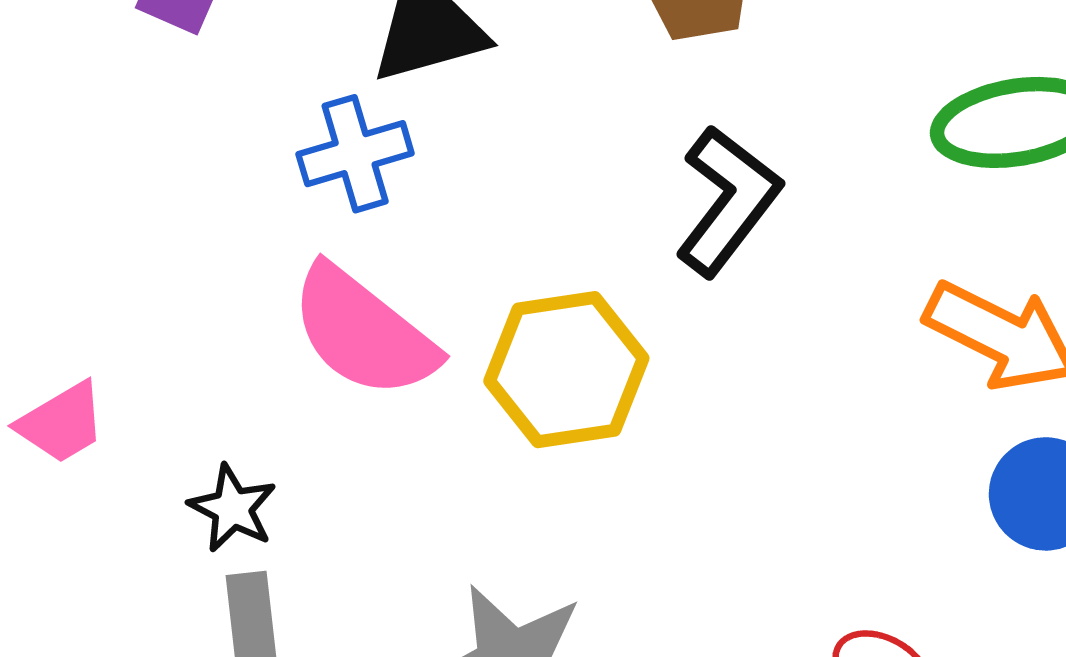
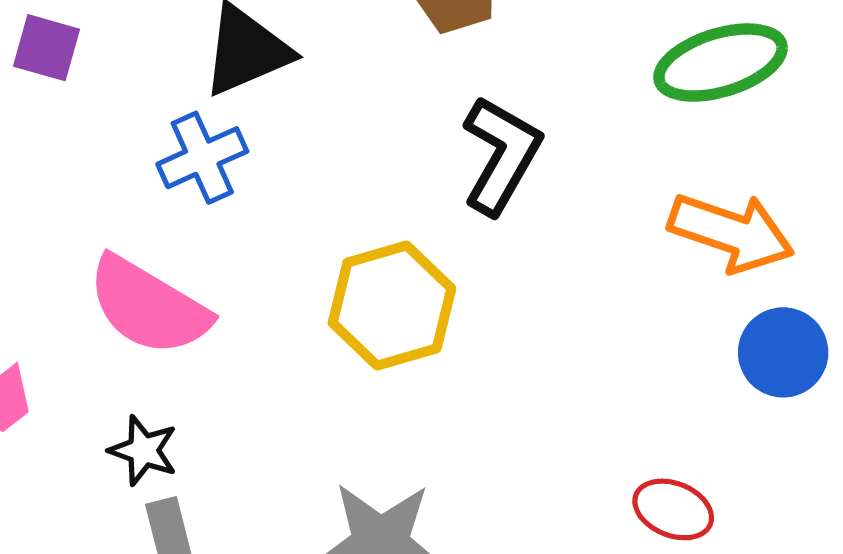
pink semicircle: (363, 332) -> (148, 306), moved

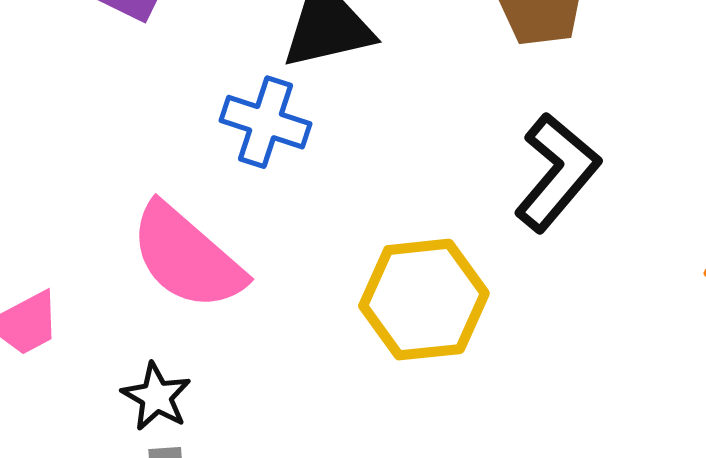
blue cross: (202, 158) -> (265, 122), turned 32

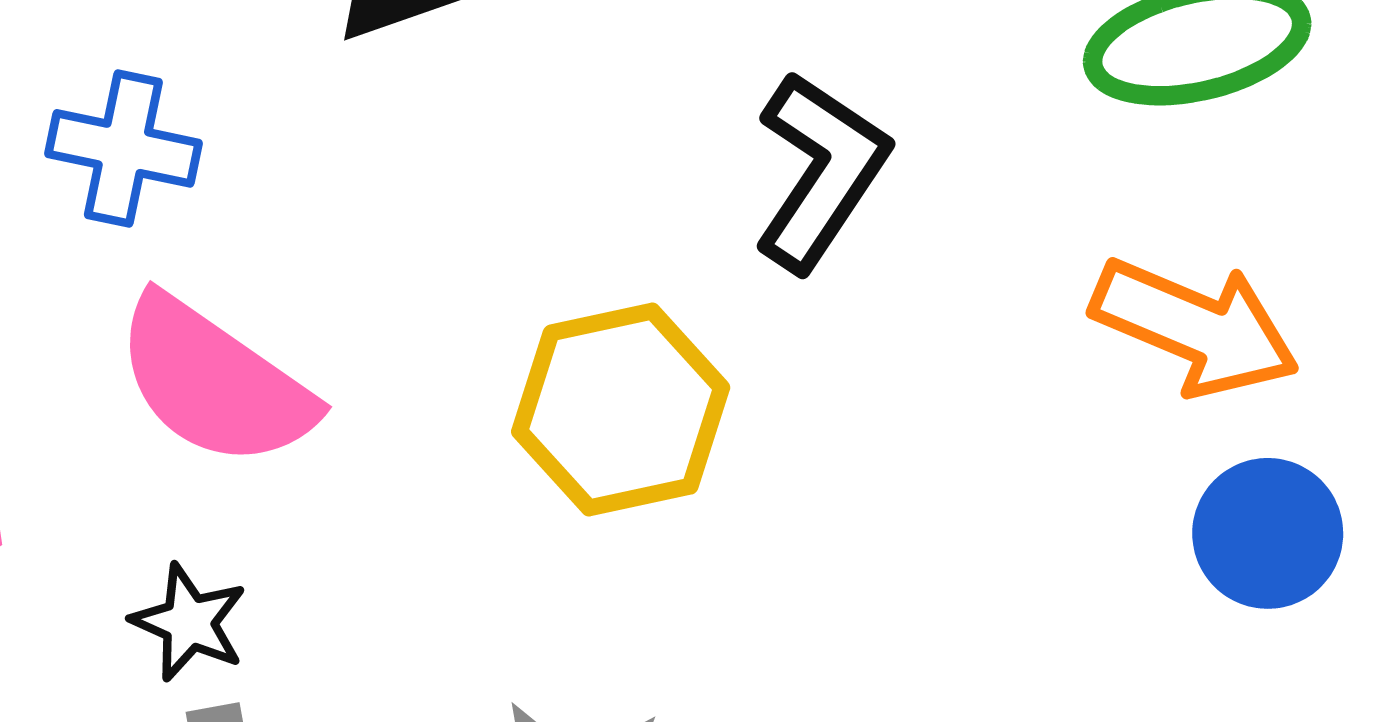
blue cross: (265, 122) -> (123, 148), moved

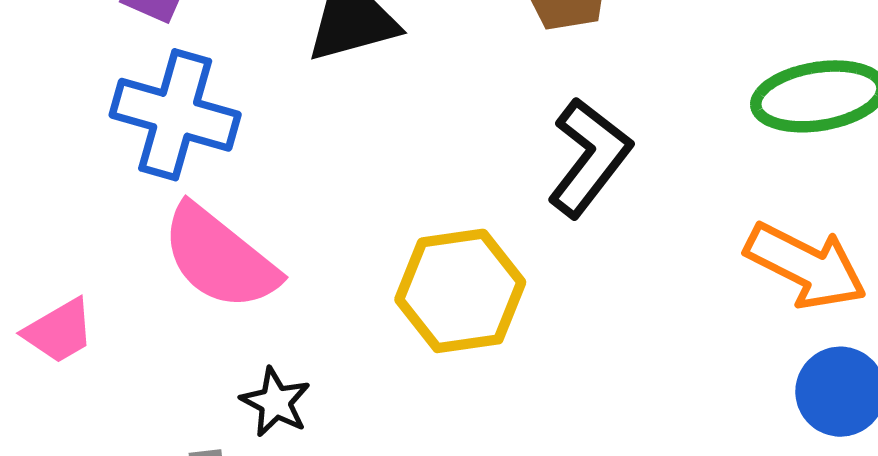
blue cross: (123, 148) -> (175, 115), size x1.4
black star: (189, 622) -> (275, 402), moved

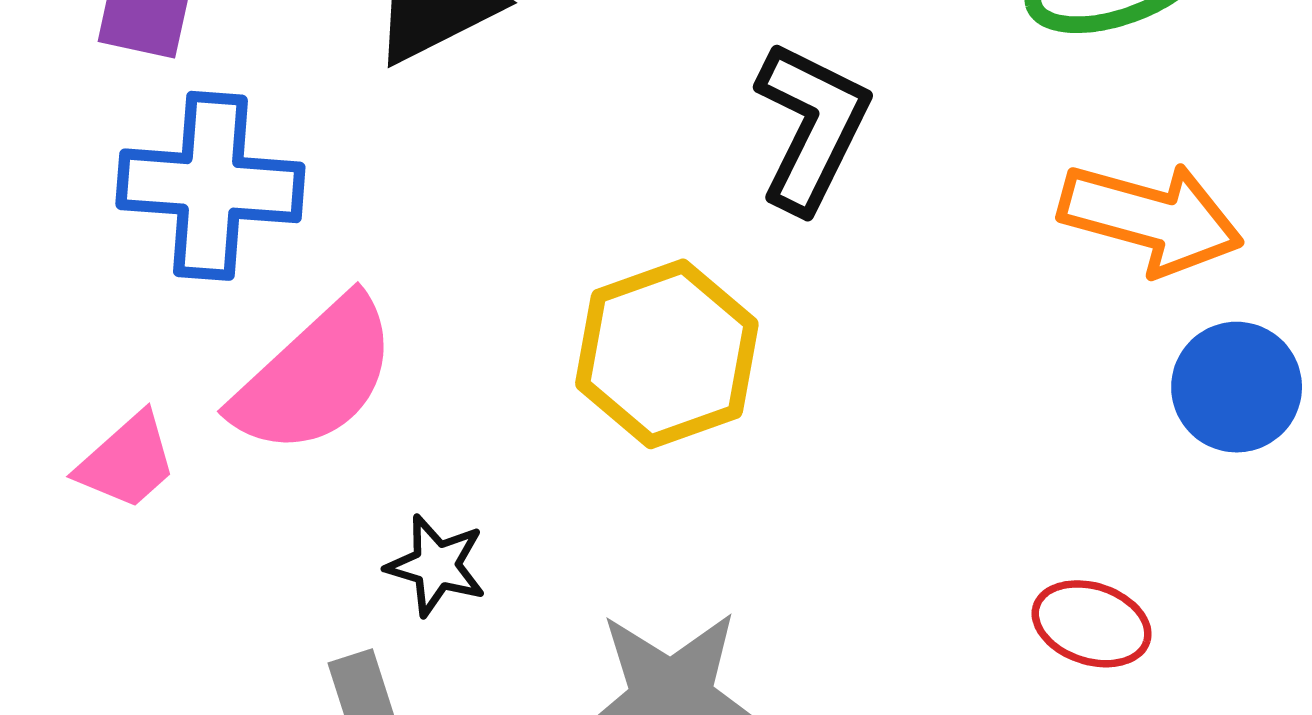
pink semicircle: (220, 258) -> (315, 376), turned -70
pink trapezoid: (59, 331) -> (127, 461), moved

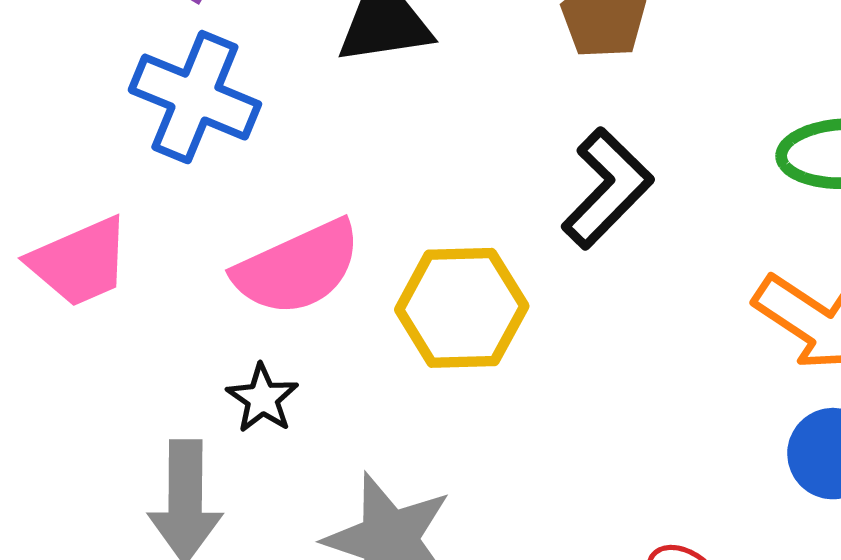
pink semicircle: (315, 376) -> (298, 268), moved
pink trapezoid: (127, 461) -> (80, 262), size x1.4

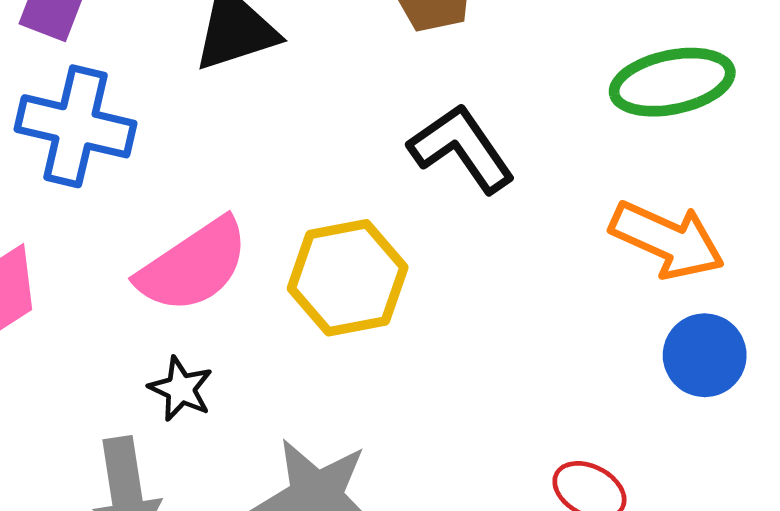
black L-shape: (607, 188) -> (462, 148), turned -70

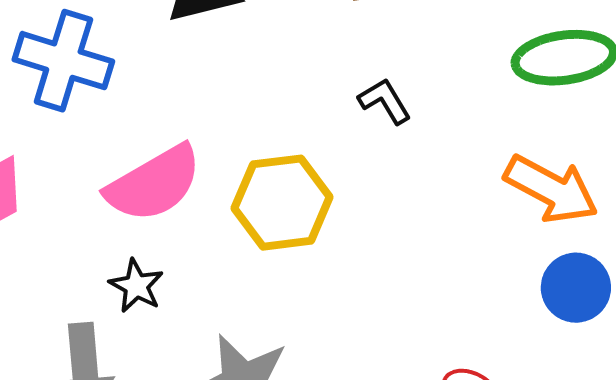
black L-shape: (462, 148) -> (385, 101), size x0.6

